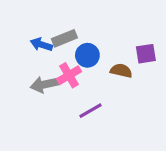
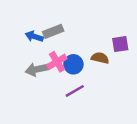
blue circle: (87, 55) -> (73, 64), moved

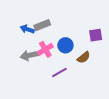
brown semicircle: (100, 58) -> (84, 57), moved, turned 128
blue circle: (73, 64) -> (65, 45), moved

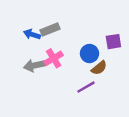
blue circle: (65, 45) -> (89, 54), moved
purple line: (59, 72) -> (86, 87), moved

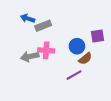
blue arrow: (32, 34) -> (28, 18), moved
pink cross: (54, 58) -> (46, 50), turned 35

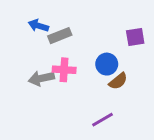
purple square: (98, 36) -> (135, 37), moved
purple line: (74, 75) -> (102, 120), moved

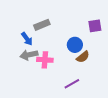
blue arrow: (38, 26) -> (27, 39), moved, turned -144
pink cross: (64, 70) -> (45, 60), moved

